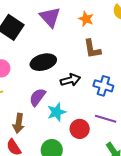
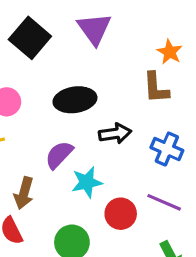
orange star: (86, 19) -> (170, 52), moved

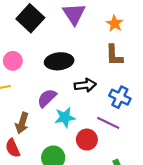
orange star: (170, 52) -> (115, 23), moved
purple line: (164, 202) -> (108, 123), moved

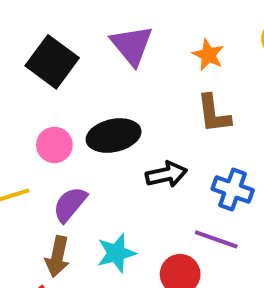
pink circle: (13, 61) -> (54, 145), moved
purple semicircle: (47, 98) -> (70, 204), moved
cyan star: (65, 117) -> (116, 253), moved

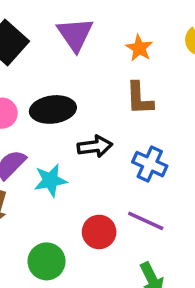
purple line: (216, 239) -> (146, 221), moved
cyan star: (116, 253) -> (50, 180), moved

